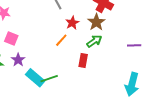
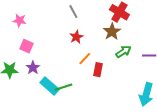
red star: (72, 23) -> (76, 37), moved
orange line: (61, 40) -> (85, 59), moved
green arrow: (94, 41) -> (123, 52), moved

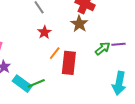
green arrow: (123, 52) -> (103, 48), moved
red rectangle: (98, 70) -> (69, 63), size x1.6

